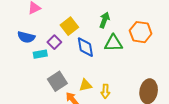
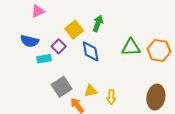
green arrow: (104, 20) -> (98, 23), moved
orange hexagon: (141, 32) -> (159, 50), moved
green triangle: (113, 43) -> (131, 47), moved

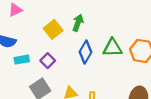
purple square: (59, 46) -> (48, 61), moved
blue diamond: (91, 51) -> (85, 52), moved, turned 40

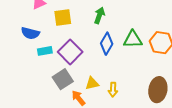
yellow square: (53, 29) -> (63, 17), moved, turned 30
purple square: (48, 61) -> (70, 52), size x1.6

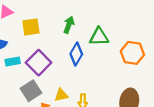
green triangle: (133, 39) -> (99, 37), moved

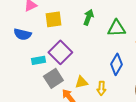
blue diamond: (76, 54) -> (116, 64), moved
cyan rectangle: (13, 62) -> (38, 60), moved

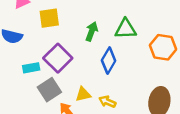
green arrow: (88, 17) -> (92, 31), moved
blue diamond: (116, 64) -> (109, 60), moved
yellow arrow: (101, 88) -> (107, 102), turned 112

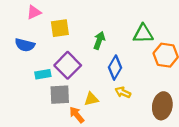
green triangle: (126, 29) -> (143, 34), moved
gray square: (49, 90) -> (60, 95), turned 30
yellow arrow: (107, 102) -> (123, 92), moved

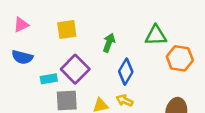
pink triangle: (34, 12) -> (21, 25), moved
blue semicircle: (25, 45) -> (22, 57), moved
yellow arrow: (123, 92) -> (125, 100), moved

